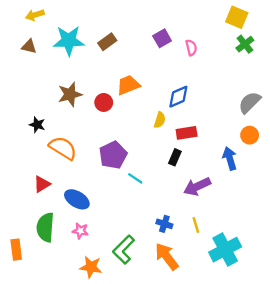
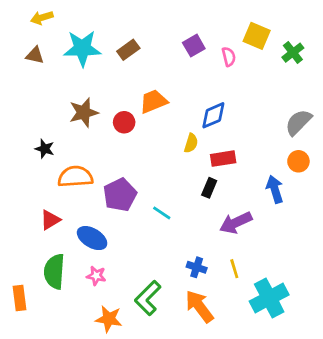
yellow square: (237, 17) -> (257, 36), moved
orange semicircle: (63, 148) -> (75, 177), turned -36
purple pentagon: (113, 155) -> (120, 195), moved

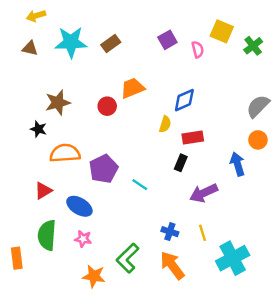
brown star: (84, 112) -> (58, 103), moved

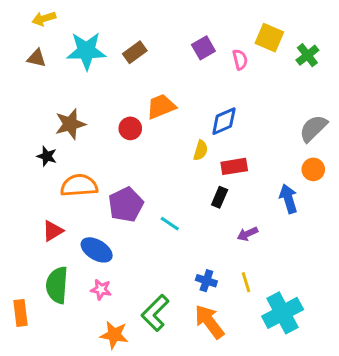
purple arrow: (204, 193) -> (247, 234), size x0.6

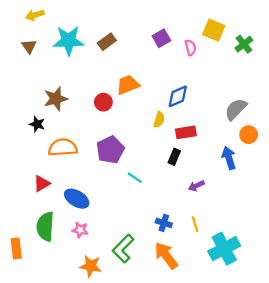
brown triangle: (37, 58) -> (29, 46), turned 42
gray semicircle: (313, 128) -> (236, 109), moved
purple pentagon: (126, 205) -> (110, 150), moved

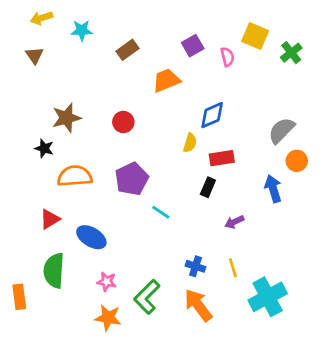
cyan star: (69, 41) -> (82, 30), moved, size x0.6
orange trapezoid: (128, 85) -> (166, 80), moved
pink star: (80, 230) -> (107, 282), moved

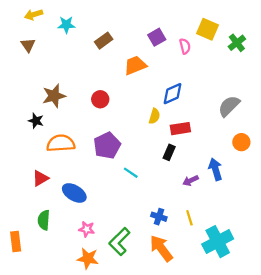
orange circle: (297, 161) -> (241, 142), moved
blue arrow: (273, 189) -> (215, 169), moved
green semicircle: (54, 270) -> (44, 220), size x0.7

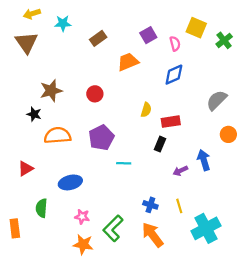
brown triangle: (28, 45) -> (27, 43), size x1.6
blue diamond: (173, 94) -> (174, 75), moved
cyan line: (131, 173) -> (124, 163), turned -32
red triangle: (40, 178) -> (25, 169), moved
blue ellipse: (74, 193) -> (70, 182), turned -45

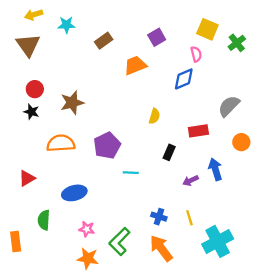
pink semicircle: (175, 44) -> (196, 54), moved
brown star: (51, 91) -> (72, 103), moved
red circle: (95, 94) -> (35, 89), moved
black star: (34, 114) -> (31, 112), moved
red rectangle: (171, 122) -> (198, 131), moved

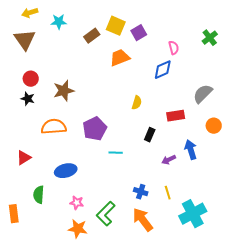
yellow square: (207, 29) -> (116, 26), moved

